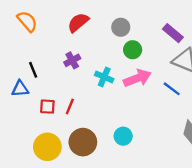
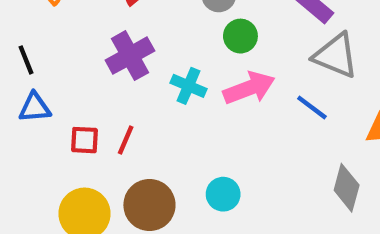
purple cross: (72, 60) -> (130, 56), size x1.5
black line: (33, 70) -> (26, 60), moved

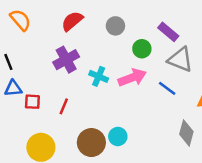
green circle: (240, 36) -> (142, 49), moved
red square: (84, 140) -> (32, 102), moved
brown circle: (149, 205) -> (91, 143), moved

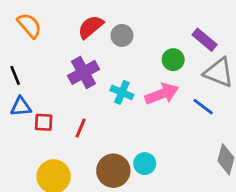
gray circle: (115, 26) -> (122, 35), moved

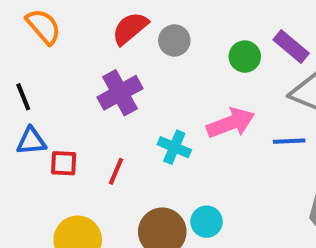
green circle: (173, 60) -> (245, 57), moved
cyan cross: (122, 92) -> (174, 147), moved
blue line: (203, 107) -> (289, 141), turned -40

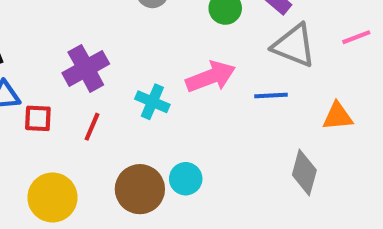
purple cross: (120, 93) -> (86, 68), moved

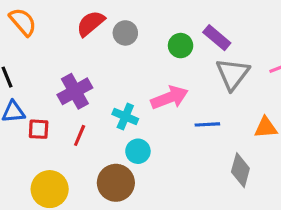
gray triangle: (294, 46) -> (233, 74), turned 45
blue line: (271, 95) -> (207, 124), moved
cyan circle: (186, 179) -> (138, 151), moved

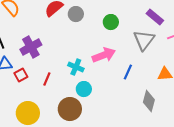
purple rectangle: (217, 38) -> (155, 17), moved
purple cross: (75, 91) -> (31, 47), moved
blue line: (207, 124) -> (128, 72), turned -63
red square: (39, 129) -> (21, 75), turned -32

